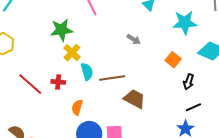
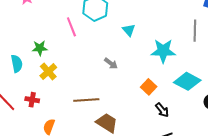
green star: (62, 30) -> (40, 48), size x0.7
cyan semicircle: (87, 72) -> (17, 64), moved
black arrow: (189, 82) -> (162, 110), turned -63

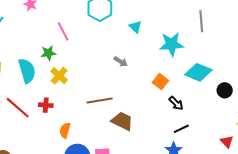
pink line: (71, 27) -> (63, 31), moved
cyan semicircle: (17, 64) -> (27, 71), size x1.4

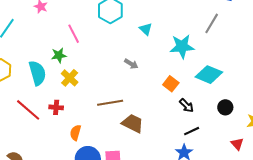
gray line: (201, 21) -> (212, 23), turned 35
black circle: (225, 90) -> (225, 107), moved

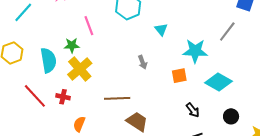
gray arrow: (131, 64) -> (143, 62), turned 32
yellow cross: (70, 78) -> (80, 69), size x1.4
orange square: (171, 84) -> (179, 76), moved, turned 35

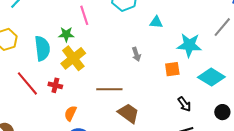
cyan triangle: (161, 29) -> (156, 22), turned -48

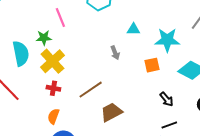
cyan triangle: (156, 22) -> (133, 29), moved
red cross: (55, 85) -> (53, 88), moved
brown line: (109, 89) -> (91, 90), turned -30
brown trapezoid: (128, 113) -> (111, 112), turned -60

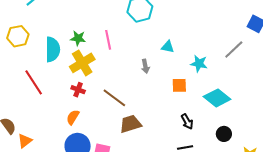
pink line: (60, 18) -> (108, 40), moved
cyan star: (167, 40) -> (199, 64), size x0.7
brown line: (91, 90) -> (114, 98), turned 60

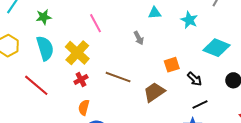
green star: (78, 38) -> (44, 17), moved
cyan star: (199, 64) -> (189, 20), turned 30
orange square: (179, 85) -> (172, 65), moved
red cross: (78, 90) -> (81, 80), turned -32
brown trapezoid: (130, 124) -> (154, 92), moved

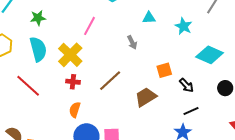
pink line: (95, 23) -> (90, 26), turned 54
brown line: (118, 77) -> (110, 81), turned -65
red cross: (81, 80) -> (73, 82), turned 32

